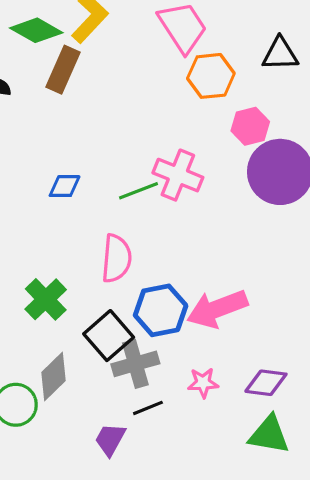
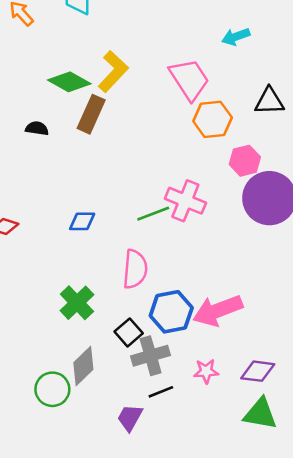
blue diamond: (65, 186) -> (82, 221), moved
black square: (109, 336) -> (129, 332), size x0.7

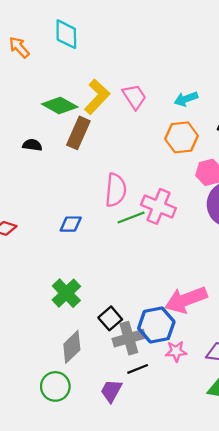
cyan arrow: (236, 37) -> (186, 99), moved
pink trapezoid: (189, 79) -> (134, 97), moved, size x0.7
pink semicircle: (135, 269) -> (116, 190), moved
blue hexagon: (171, 312) -> (156, 325), moved
green circle: (52, 389) -> (55, 386), moved

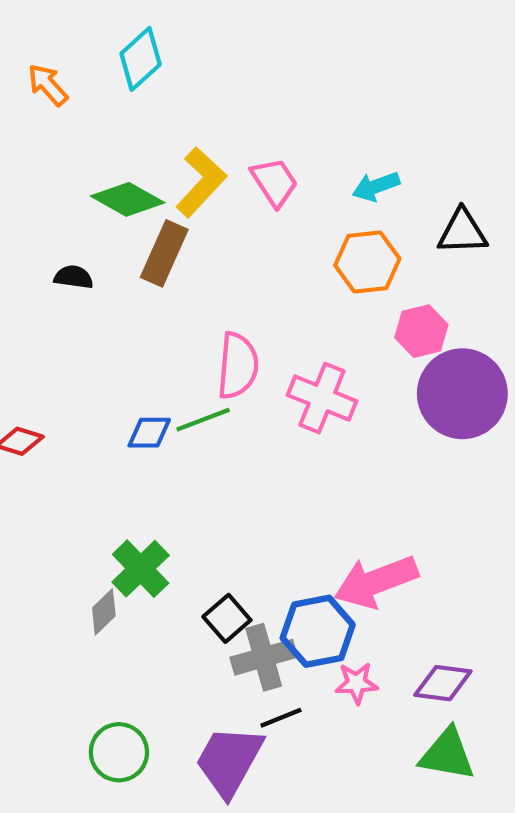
cyan diamond: (66, 34) -> (141, 59), turned 48
green line: (131, 217) -> (203, 420), moved
gray diamond: (72, 347) -> (104, 612), moved, size x0.7
purple trapezoid: (111, 391) -> (229, 761), size x1.6

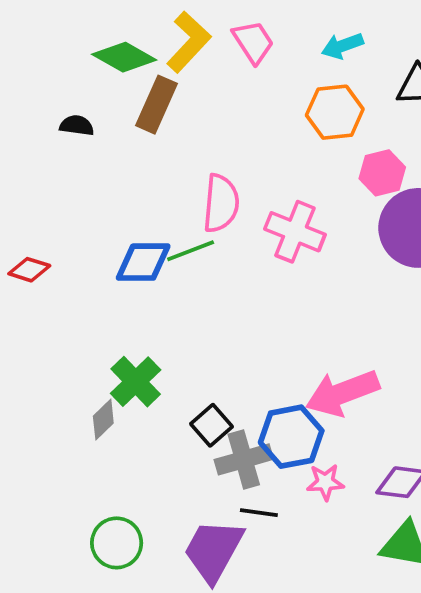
blue diamond: (149, 433) -> (143, 262), size x1.4
black line: (281, 718) -> (259, 513), turned 30

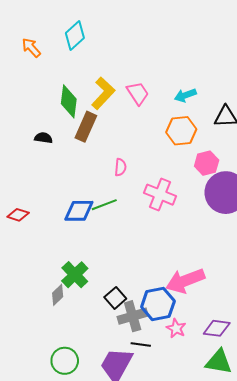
green diamond: (124, 57) -> (69, 101), turned 68
pink semicircle: (221, 203) -> (120, 167), moved, size x0.6
pink star: (325, 482) -> (176, 328), turned 30

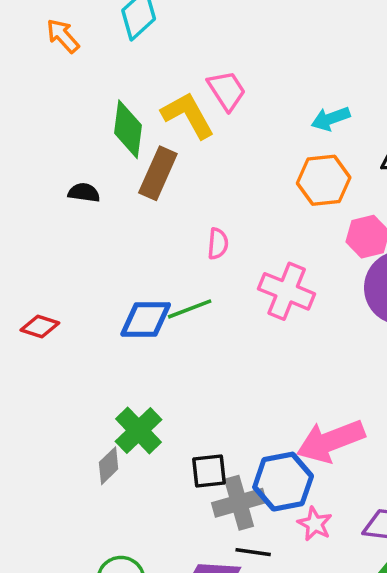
yellow L-shape: (103, 93) -> (188, 115), turned -72
pink trapezoid: (138, 93) -> (227, 90), moved
black square: (115, 298) -> (209, 471), turned 35

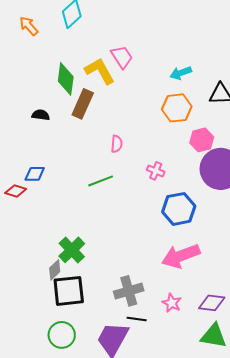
pink cross: (287, 291) -> (156, 171), size x0.6
blue diamond: (146, 319) -> (35, 174), moved, size x0.7
black square: (209, 471) -> (69, 291), moved, size x1.6
blue hexagon: (283, 482) -> (179, 209), moved

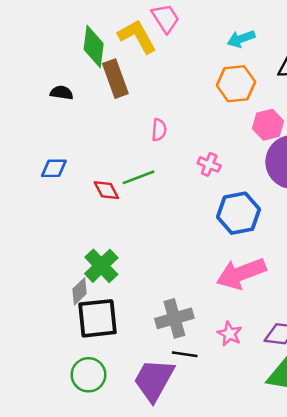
brown rectangle: (83, 104) -> (115, 79), turned -44
red diamond: (16, 191) -> (106, 190), moved, turned 45

